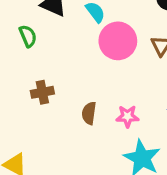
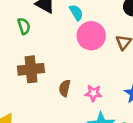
brown cross: (42, 92) -> (31, 69), size x1.5

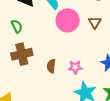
green semicircle: (24, 26) -> (17, 26), moved

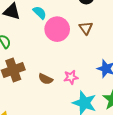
brown semicircle: (51, 66) -> (46, 79), turned -64

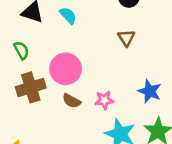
pink circle: (57, 29) -> (66, 69), moved

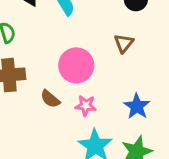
pink circle: (66, 69) -> (76, 65), moved

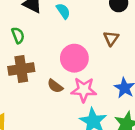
pink star: (86, 106) -> (84, 90), size x1.5

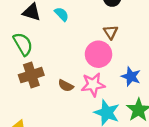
green semicircle: (18, 35) -> (23, 44), size x1.5
pink circle: (74, 58) -> (98, 54), moved

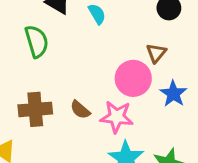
brown cross: (31, 75) -> (35, 109), moved
blue star: (131, 77) -> (173, 94), moved

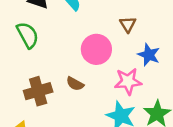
pink circle: (133, 78) -> (96, 49), moved
pink star: (117, 117) -> (128, 81), moved

